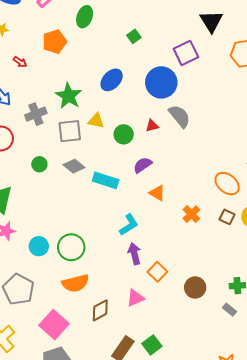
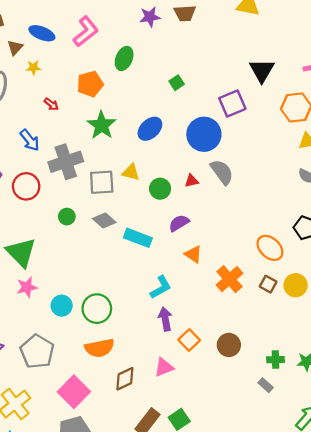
green star: (69, 96) -> (102, 125), moved
gray cross: (36, 114) -> (66, 162), size x1.4
orange cross: (191, 214) -> (229, 279), size x1.4
brown circle: (195, 288) -> (229, 345), moved

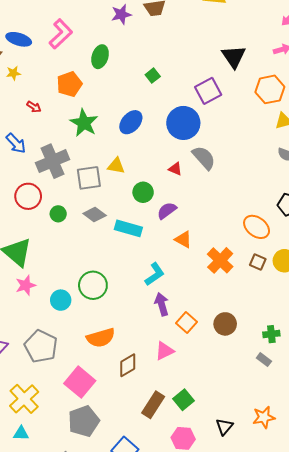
red triangle: (192, 181) -> (175, 169), turned 40
red circle: (26, 186) -> (28, 196), moved
green circle: (160, 189) -> (143, 192), moved
green circle: (97, 309) -> (93, 285), moved

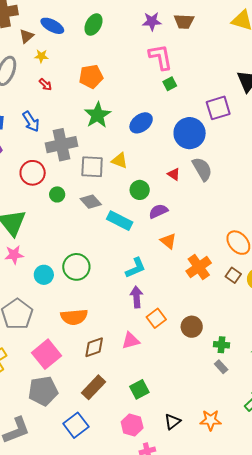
pink L-shape: (61, 34) -> (160, 57), moved, turned -68
green ellipse: (100, 57) -> (94, 25), moved
red arrow: (34, 107) -> (45, 84), moved
green cross: (271, 334) -> (222, 345), moved
brown rectangle: (153, 405) -> (93, 387), moved

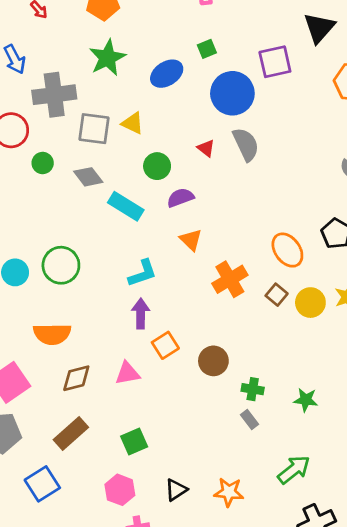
green square: (170, 84) -> (207, 49), moved

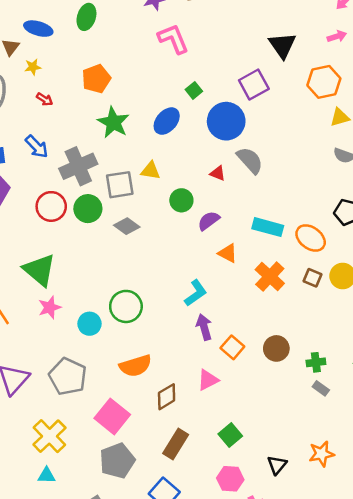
green circle: (43, 163) -> (88, 209), moved, size x1.5
cyan rectangle: (126, 206) -> (268, 227), moved

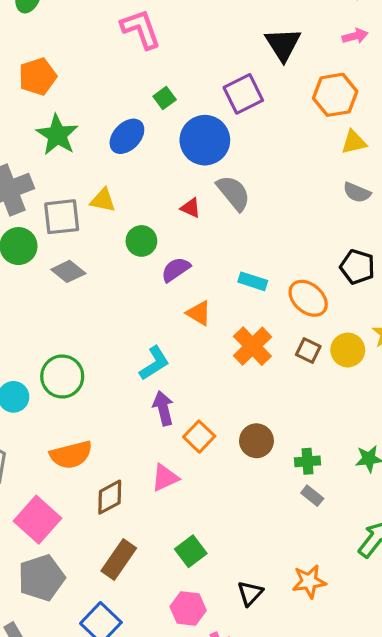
cyan rectangle: (268, 227) -> (253, 281), size x0.7

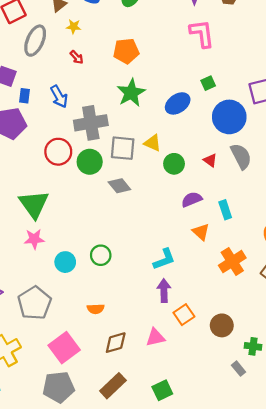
green circle: (141, 241) -> (174, 164), moved
cyan rectangle: (253, 281) -> (225, 210), moved, turned 42
green circle: (62, 376) -> (101, 255), size x0.7
orange semicircle: (71, 455) -> (96, 309), size x0.6
gray rectangle: (312, 496) -> (239, 369), moved

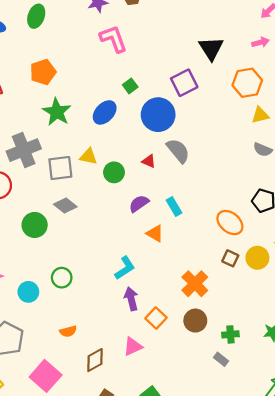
green circle: (90, 162) -> (35, 225), moved
orange cross: (232, 262) -> (195, 284), moved

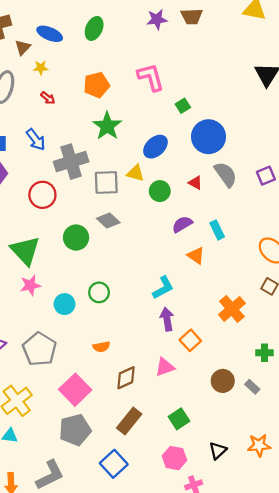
pink L-shape: (113, 39) -> (151, 77), moved
purple square: (184, 83) -> (266, 176), moved, size x0.7
blue ellipse: (105, 112) -> (155, 147), moved
brown circle: (195, 321) -> (223, 381), moved
green cross: (230, 334) -> (264, 353), moved

